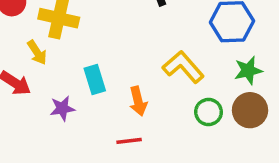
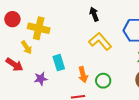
yellow L-shape: (183, 67) -> (100, 41), moved
green circle: (208, 112) -> (103, 81), moved

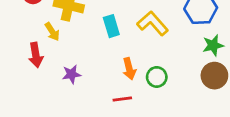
cyan rectangle: (59, 63) -> (111, 26), moved
red arrow: (14, 65) -> (36, 55), turned 48

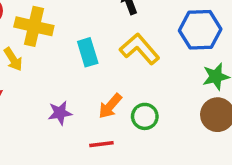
orange arrow: (129, 69) -> (110, 106), turned 55
purple star: (71, 74) -> (60, 113), moved

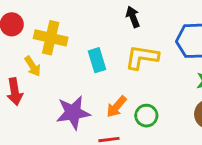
yellow L-shape: (140, 49) -> (142, 57), turned -40
purple star: (60, 113) -> (73, 113), size x1.6

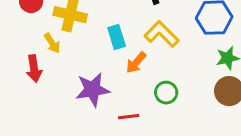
yellow L-shape: (142, 57) -> (162, 34), turned 36
orange arrow: (116, 107) -> (136, 63), moved

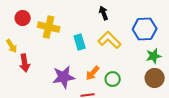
yellow arrow: (52, 43) -> (12, 46), moved
orange arrow: (136, 63) -> (93, 73), moved

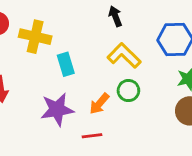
cyan rectangle: (80, 42) -> (66, 64), moved
green circle: (113, 79) -> (128, 91), moved

